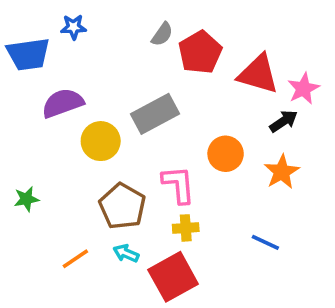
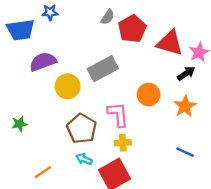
blue line: (265, 242) -> (185, 152), moved
orange line: (75, 259) -> (43, 172), moved

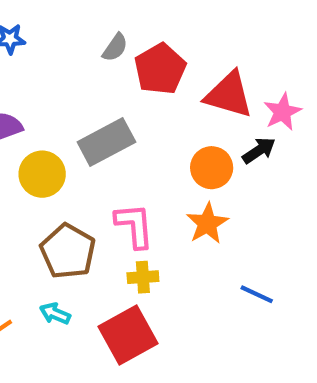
orange circle: (149, 95) -> (212, 168), moved
orange star: (185, 106) -> (207, 223), moved
cyan arrow: (84, 159) -> (55, 314), moved

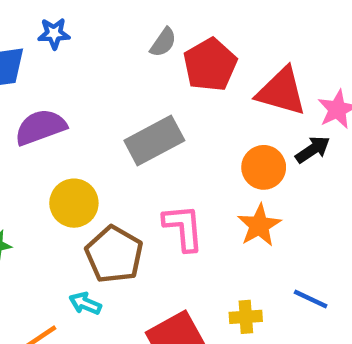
yellow circle: (42, 174) -> (74, 203), moved
yellow cross: (143, 277) -> (246, 317), moved
cyan arrow: (55, 314) -> (85, 303), moved

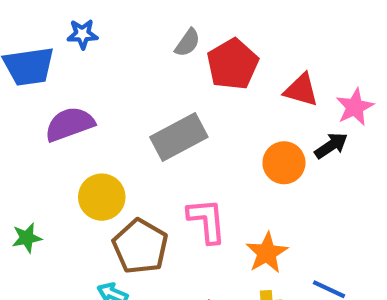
red triangle: (282, 91) -> (301, 90), size x0.7
orange star: (259, 225) -> (267, 253), moved

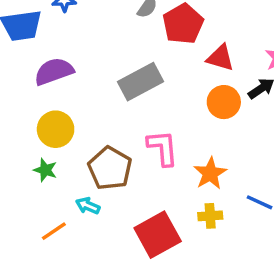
red triangle: (301, 90) -> (220, 58), moved
yellow circle: (102, 197) -> (56, 129), moved
green star: (27, 238) -> (45, 170), moved, turned 30

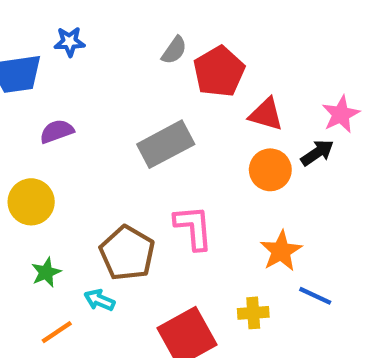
purple semicircle: (54, 71) -> (57, 131), size x0.7
yellow circle: (56, 129) -> (31, 202), moved
green star: (45, 170) -> (46, 272), moved, turned 30
orange star: (210, 173) -> (281, 251), moved

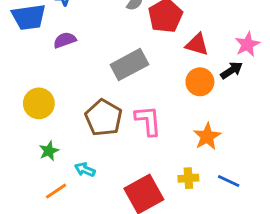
purple semicircle: (57, 131) -> (65, 40), moved
brown pentagon: (127, 253) -> (104, 118), moved
blue line: (315, 296) -> (229, 181), moved

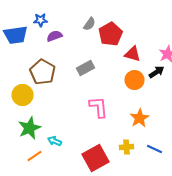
purple semicircle: (65, 40) -> (54, 36), moved
gray rectangle: (129, 65) -> (86, 68), size x0.7
brown pentagon: (104, 118) -> (42, 72), moved
green star: (49, 151) -> (30, 128), size x1.6

